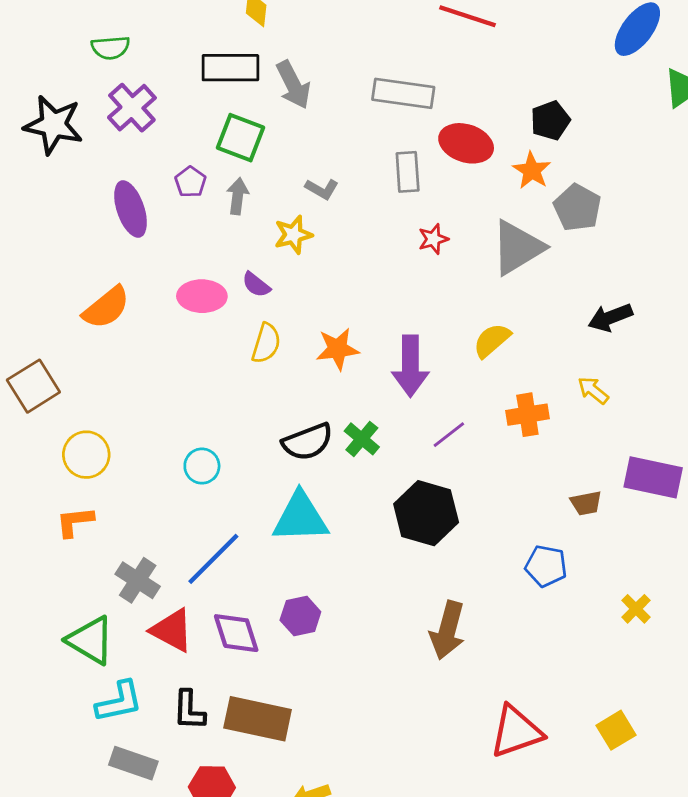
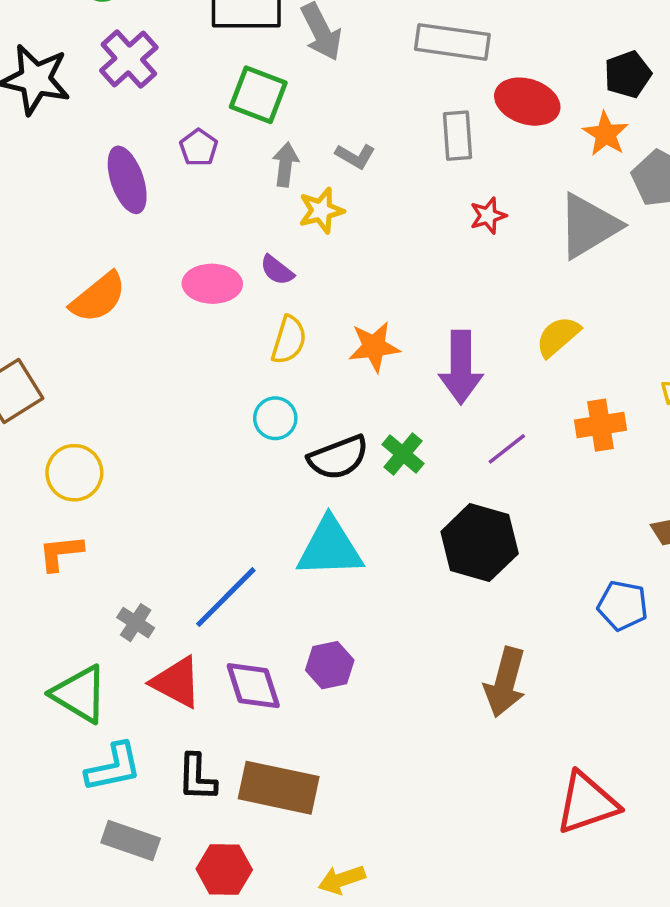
gray arrow: (238, 196) -> (285, 165), moved
cyan circle: (202, 466) -> (275, 418), moved
gray cross: (138, 580) -> (136, 623), size x0.7

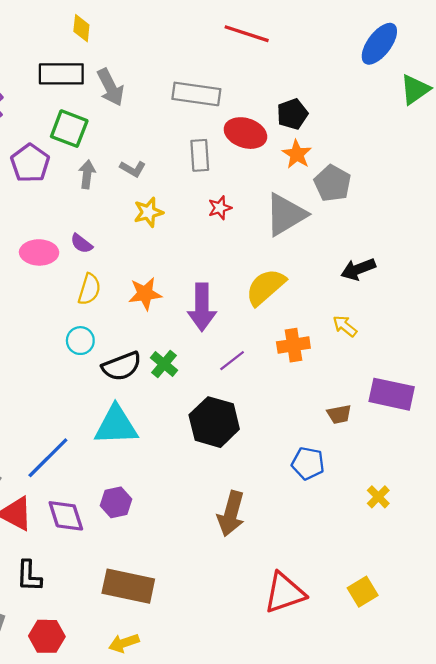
black pentagon: (628, 74) -> (292, 114), moved
purple pentagon: (199, 148) -> (30, 163), size x1.6
yellow star: (321, 211) -> (148, 212), moved
yellow semicircle: (558, 337) -> (266, 287), size x1.4
brown rectangle: (279, 788) -> (128, 586), moved

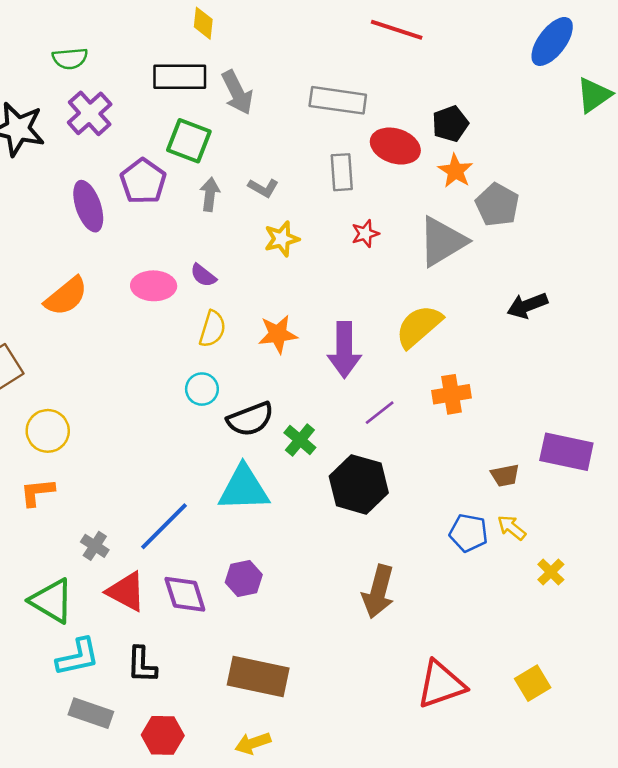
yellow arrow: (345, 326) -> (512, 528), moved
green cross: (164, 364) -> (300, 440), moved

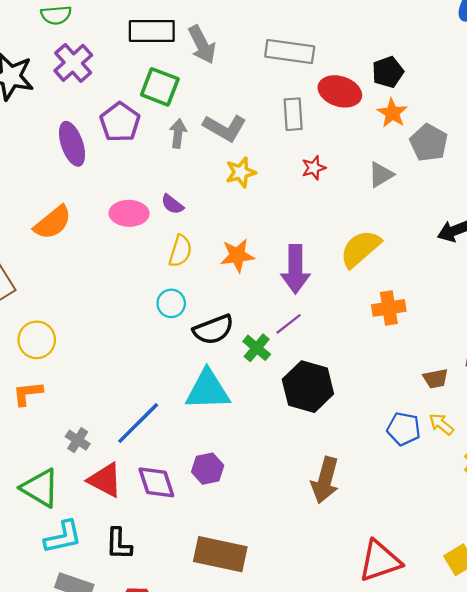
gray L-shape: (263, 188) -> (225, 128), size x1.6
gray triangle: (442, 241) -> (381, 175), size x0.6
purple line: (380, 413) -> (289, 324), moved

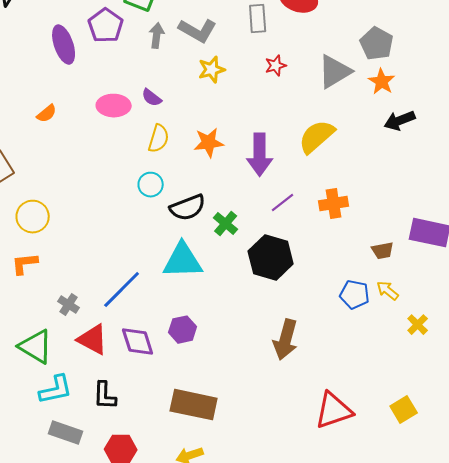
orange star: (392, 113) -> (382, 82), moved
gray triangle: (381, 175) -> (335, 72), size x1.5
orange semicircle: (53, 222) -> (47, 114), size x0.6
orange cross: (389, 308) -> (334, 204), moved
purple line: (289, 324) -> (283, 203), moved

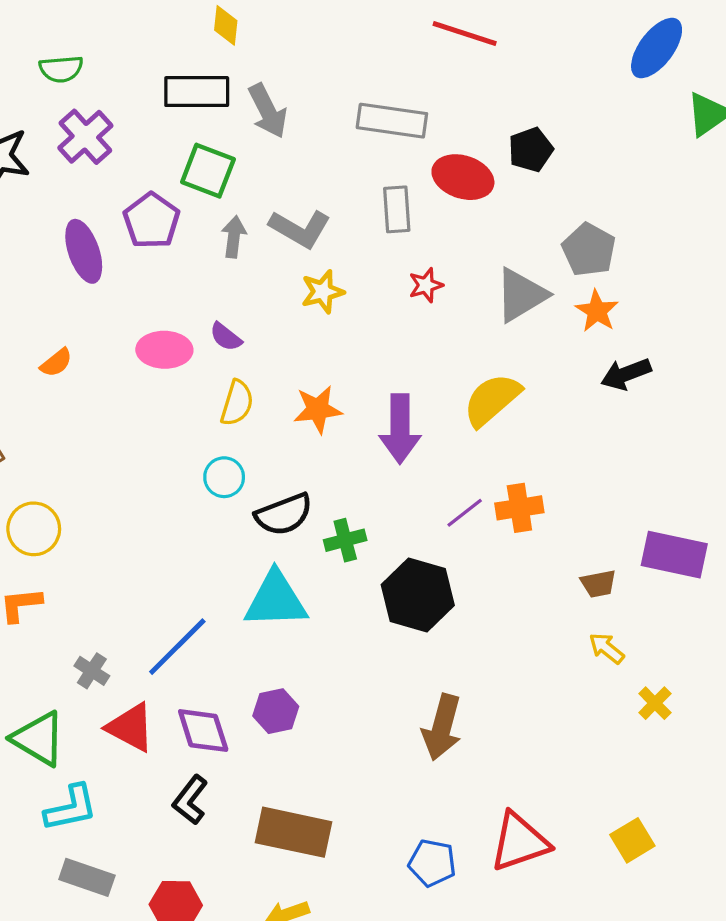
purple line: (283, 203) -> (465, 513), moved
green cross: (226, 224) -> (345, 540), turned 35
blue pentagon: (355, 295) -> (432, 863), moved
black L-shape: (105, 396) -> (190, 800), moved, turned 36

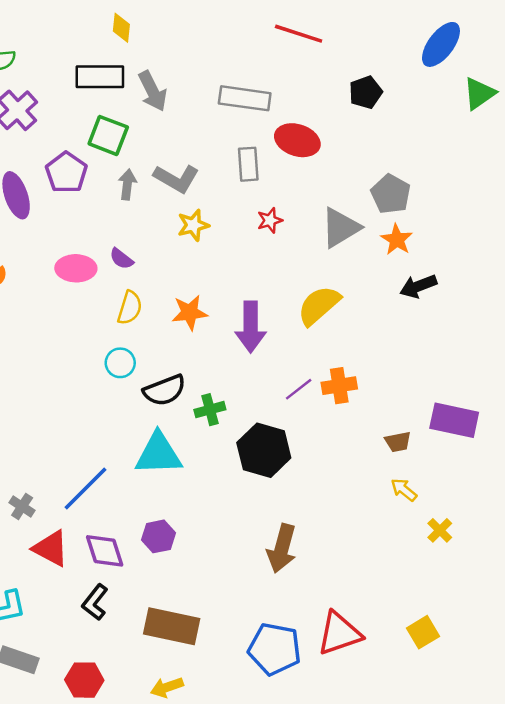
black pentagon: (531, 150) -> (366, 92), moved
blue pentagon: (432, 863) -> (275, 649), size x1.5

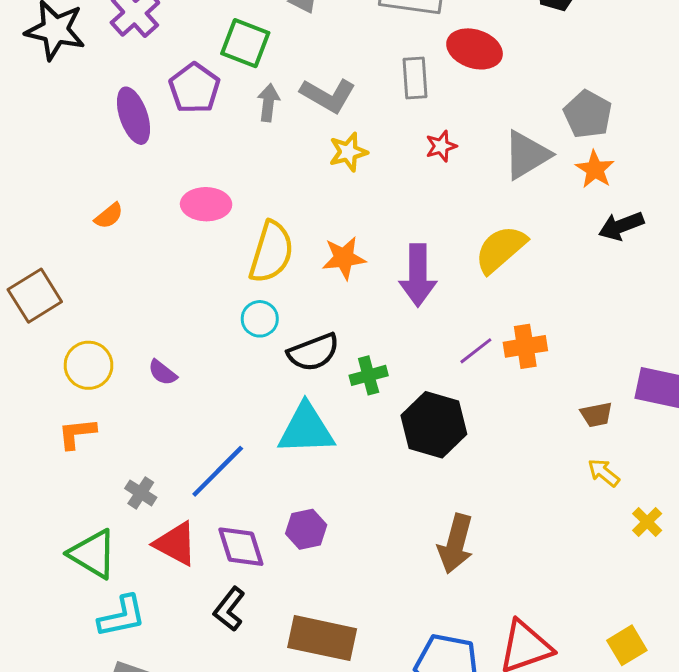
purple semicircle: (121, 259) -> (163, 373), moved
yellow semicircle: (130, 308) -> (271, 252), size x1.5

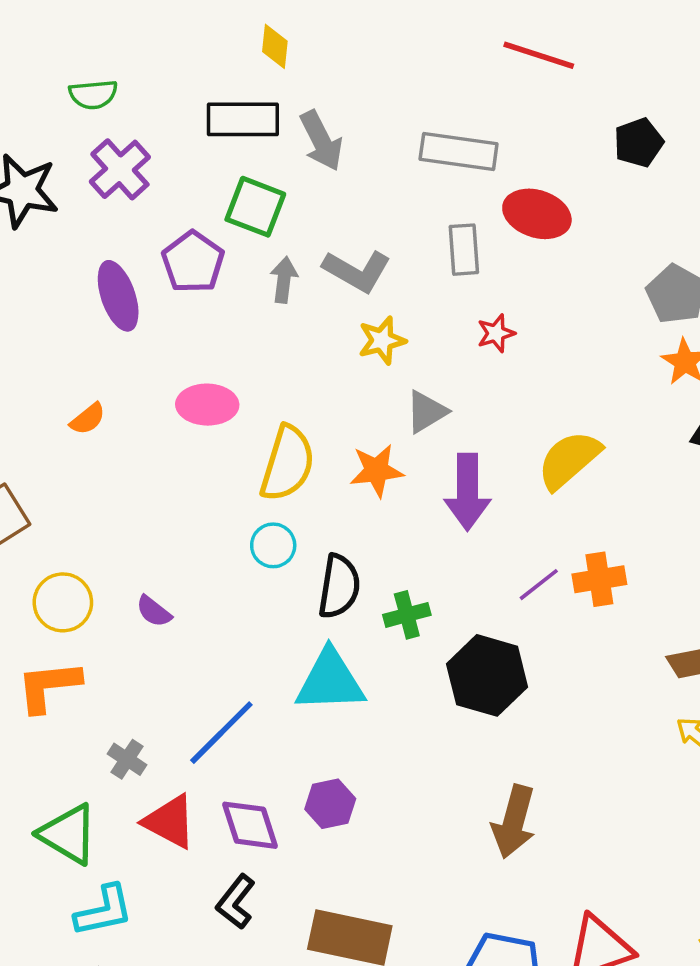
gray triangle: (527, 155) -> (426, 412), moved, size x0.7
black semicircle: (313, 352) -> (339, 586), turned -60
orange L-shape: (77, 433) -> (49, 686), size x1.4

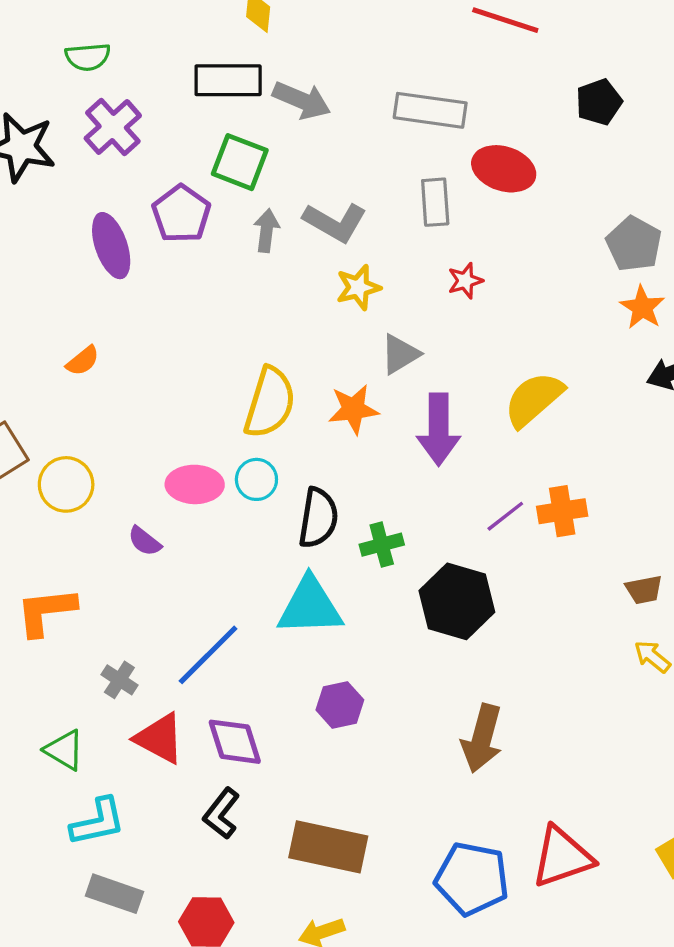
gray arrow: (321, 141) -> (302, 100), turned -40
pink ellipse: (207, 405) -> (195, 484), moved
yellow circle: (63, 602) -> (66, 484), moved
purple hexagon: (330, 804) -> (340, 705), moved
green triangle: (68, 834) -> (64, 750), size x0.7

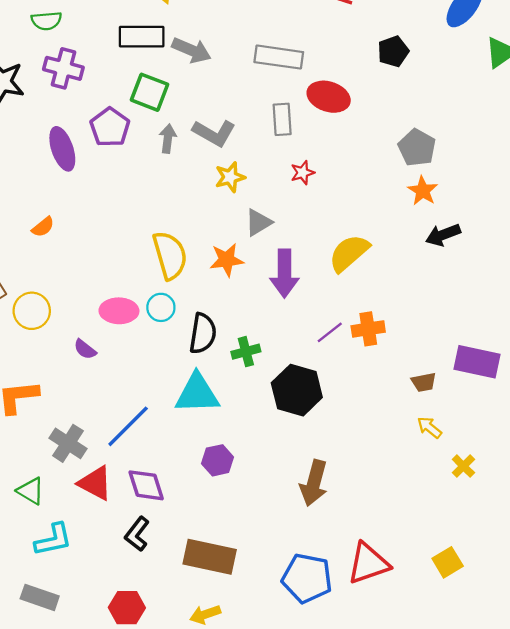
purple cross: (113, 127) -> (63, 68), turned -33
yellow semicircle: (270, 403) -> (170, 255), turned -33
gray cross: (119, 680) -> (68, 443), size x1.5
gray rectangle: (114, 894) -> (40, 597), moved

